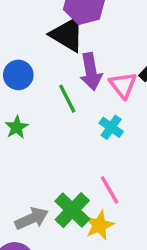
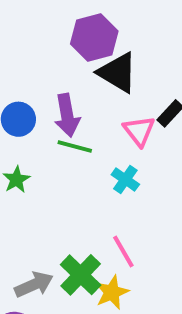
black triangle: (67, 34) -> (118, 73), moved
purple arrow: (91, 72) -> (67, 115), moved
green line: (67, 99) -> (75, 146), turned -48

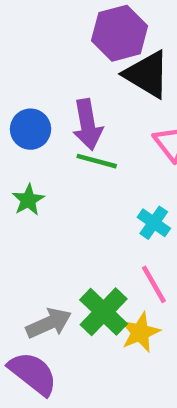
cyan cross: (125, 180) -> (154, 223), moved

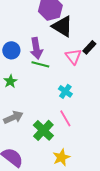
gray arrow: (49, 323) -> (13, 117), moved
yellow star: (140, 332) -> (61, 157), moved

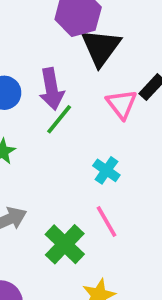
black triangle: (62, 26) -> (101, 47), turned 35
green line: (40, 64) -> (59, 119), turned -66

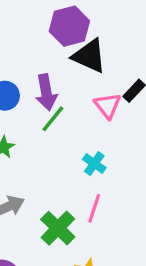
black triangle: (101, 47) -> (89, 56), turned -42
pink line: (106, 222) -> (94, 208), turned 48

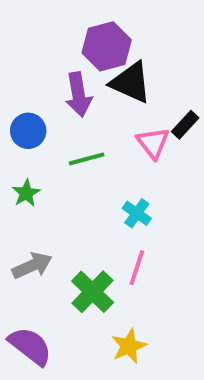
purple arrow: (46, 92) -> (78, 95), moved
green line: (53, 119) -> (87, 159), turned 36

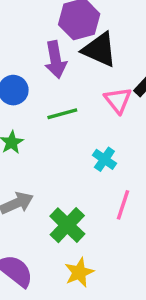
pink line: (137, 268) -> (123, 205), moved
yellow star: (129, 346) -> (79, 272), moved

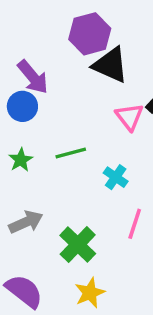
purple arrow: (56, 60) -> (33, 77), moved, turned -30
green line: (62, 114) -> (71, 153), moved

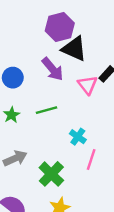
purple arrow: (33, 77) -> (53, 69), moved
cyan cross: (116, 177) -> (78, 137), moved

